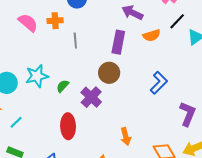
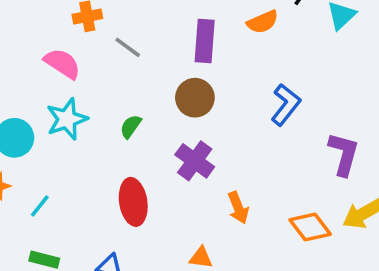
pink semicircle: (28, 23) -> (62, 64), moved
gray line: (75, 40) -> (128, 47), turned -42
green semicircle: (63, 86) -> (131, 126), moved
purple cross: (91, 97) -> (195, 161), moved

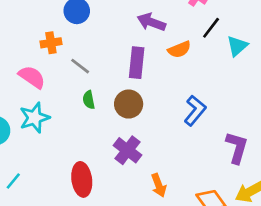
green semicircle: (131, 126) -> (89, 100), moved, turned -48

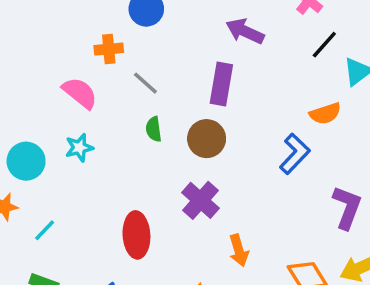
orange semicircle: (179, 49) -> (325, 114), moved
cyan star: (34, 118) -> (79, 148), size x0.7

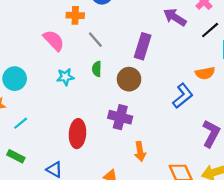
purple arrow: (245, 31) -> (175, 17), moved
cyan star: (79, 148) -> (65, 77), moved
purple cross: (200, 200) -> (120, 117), turned -35

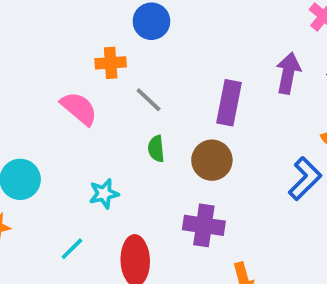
purple arrow: (175, 17) -> (288, 73), moved, turned 75
cyan star: (65, 77) -> (104, 194), moved
cyan line: (21, 123) -> (72, 249), moved

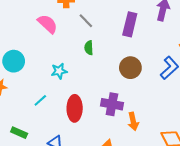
brown circle: (212, 160) -> (130, 68), moved
purple cross: (204, 225) -> (112, 104), moved

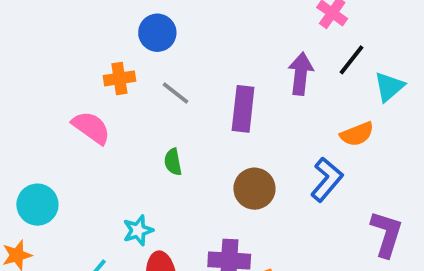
gray line: (86, 21) -> (175, 93), moved
cyan star: (59, 71) -> (138, 230), moved

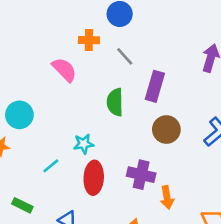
purple rectangle: (243, 109) -> (155, 86), moved
green semicircle: (173, 162) -> (115, 102), size x1.5

